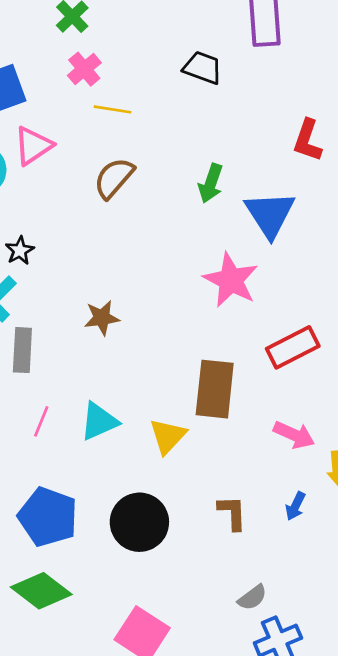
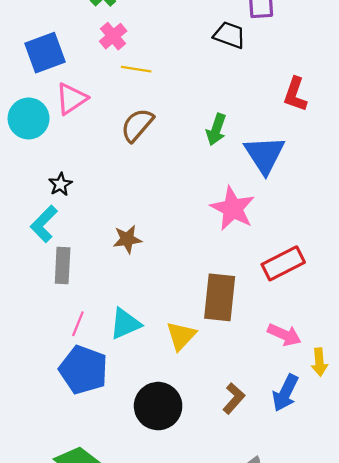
black trapezoid: (203, 68) -> (229, 35), moved
blue arrow: (295, 506) -> (285, 393), size x1.6
brown L-shape: (232, 513) -> (234, 398), turned 44
blue pentagon: (48, 517) -> (83, 370), moved

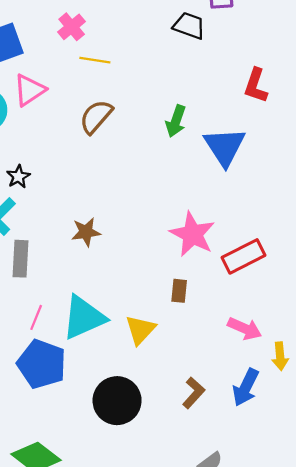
pink star: (233, 208) -> (192, 234), moved
brown rectangle: (220, 297) -> (179, 291), size x0.5
cyan triangle: (125, 324) -> (84, 317), size x1.4

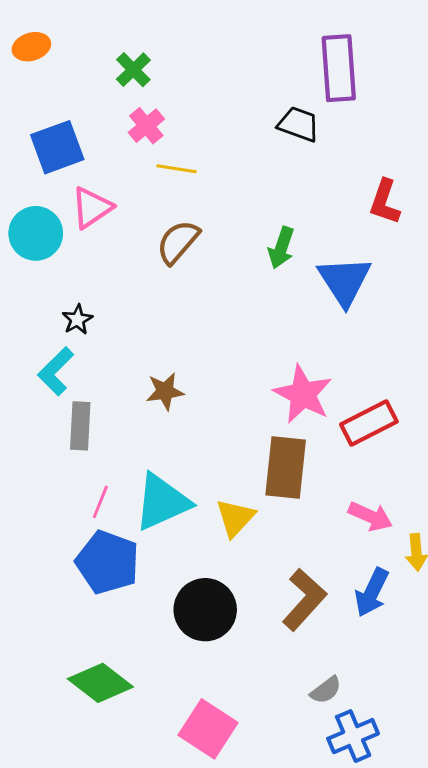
brown rectangle: (179, 291) -> (286, 467), size x2.0
brown L-shape: (194, 393) -> (304, 600), size x1.5

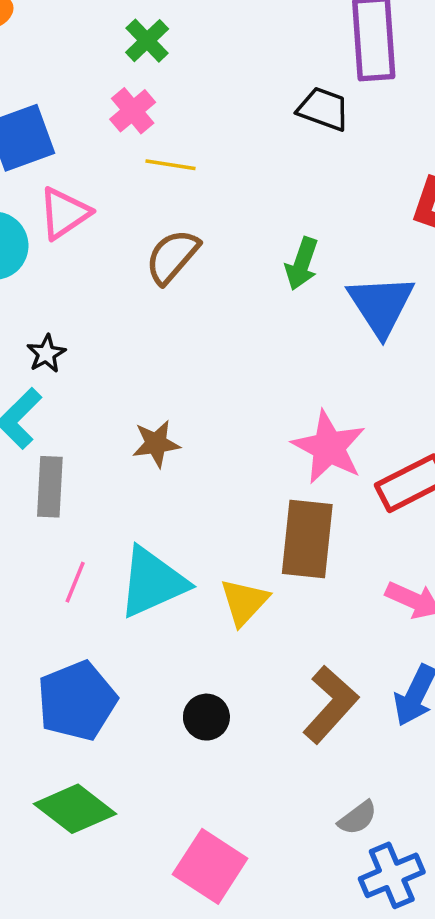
green cross: (133, 70) -> (147, 41), moved
blue pentagon: (108, 562) -> (77, 701), moved, turned 30
black circle: (205, 610) -> (206, 717), size x0.6

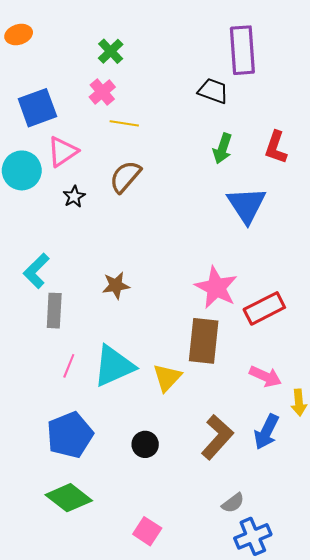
green arrow: (302, 264) -> (223, 148), moved
black star: (46, 354) -> (74, 197), moved
pink square: (210, 866) -> (147, 531), size x0.7

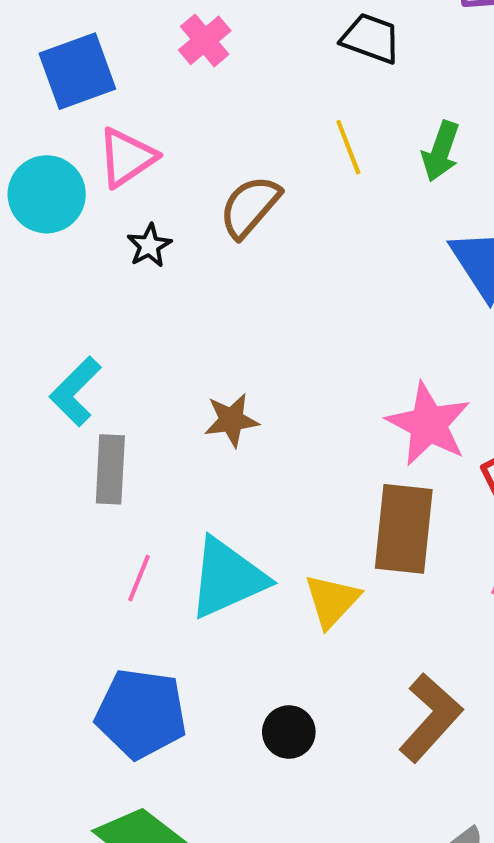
black trapezoid: (213, 91) -> (371, 38), moved
yellow line: (124, 123) -> (348, 147), moved, turned 60
blue pentagon: (70, 435) -> (141, 714), turned 30

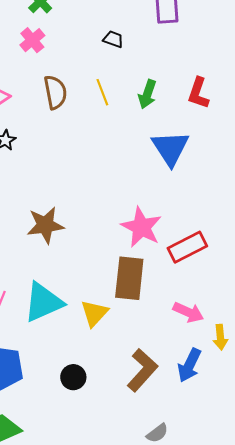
black trapezoid: (371, 38) -> (113, 39), size x0.7
brown semicircle: (250, 207) -> (55, 92), moved, turned 128
brown star: (231, 420) -> (45, 225), size x1.4

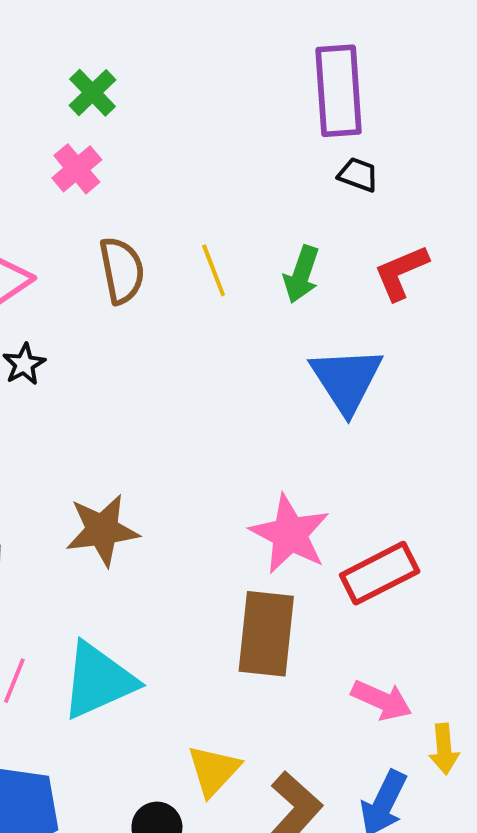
black trapezoid: (113, 39) -> (358, 175), moved
red L-shape: (198, 93) -> (401, 272), turned 48
yellow triangle: (94, 313) -> (214, 770), moved

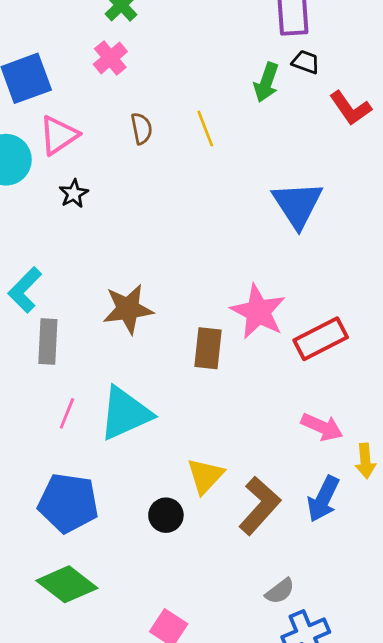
brown semicircle: (122, 270) -> (142, 129), size x0.7
red L-shape: (401, 272) -> (350, 108), moved, turned -102
green arrow: (301, 274) -> (266, 82), moved
brown rectangle: (266, 634) -> (208, 348), moved, size x0.7

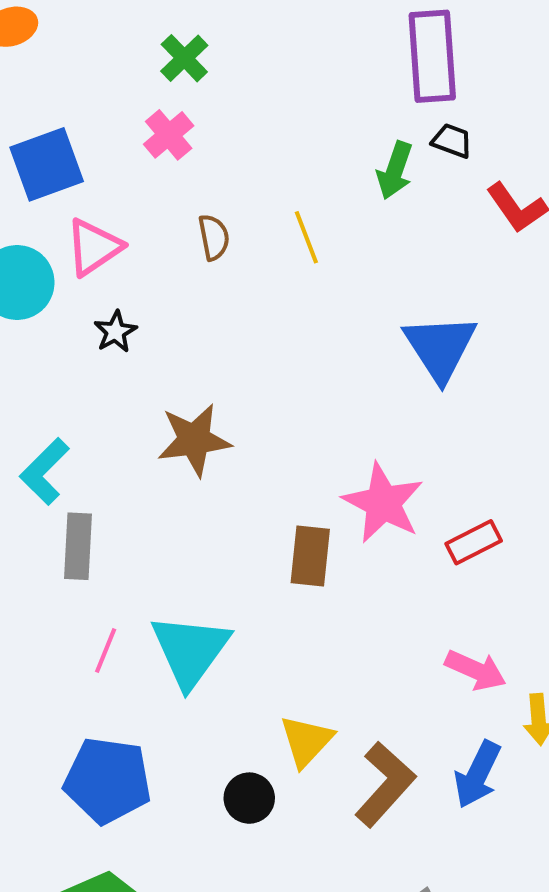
brown star: (128, 309) -> (194, 440), moved
red rectangle: (321, 339) -> (474, 542), size x0.7
cyan triangle: (125, 413) -> (190, 650), turned -30

